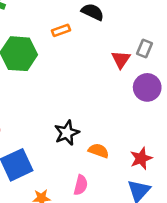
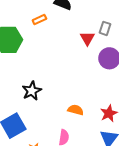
black star: (67, 133) -> (32, 91), moved

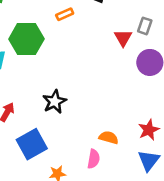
orange semicircle: (76, 110) -> (109, 138), moved

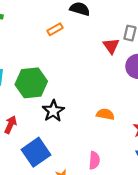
green hexagon: (26, 39) -> (31, 83), moved
orange semicircle: (109, 138) -> (105, 114), moved

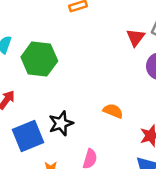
black star: (53, 111) -> (61, 123), moved

